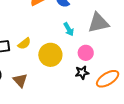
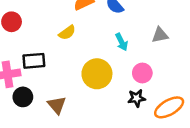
gray triangle: (98, 23) -> (160, 35), size x0.6
yellow semicircle: (24, 44) -> (67, 33), moved

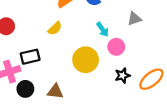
pink circle: (142, 73) -> (116, 47), moved
brown triangle: (57, 105) -> (55, 91), turned -35

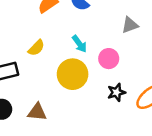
yellow semicircle: (55, 28) -> (36, 48), moved
cyan arrow: (103, 29) -> (79, 44), moved

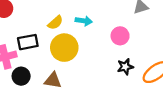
cyan arrow: (79, 44) -> (84, 21), moved, turned -49
yellow circle: (73, 74) -> (64, 48), moved

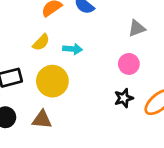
yellow semicircle: (55, 23) -> (41, 42), moved
pink circle: (120, 36) -> (129, 64), moved

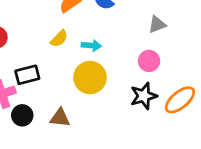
yellow circle: (52, 81) -> (90, 78), moved
black star: (124, 98) -> (144, 96), size x1.4

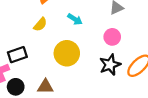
cyan arrow: (91, 45) -> (75, 19), moved, turned 32

